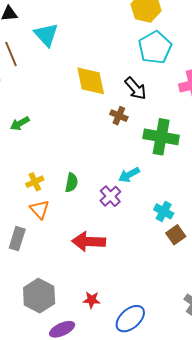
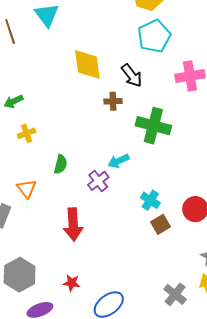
brown cross: (119, 116) -> (113, 101), turned -30
yellow cross: (35, 182) -> (27, 133), moved
red arrow: (89, 242) -> (73, 224), turned -100

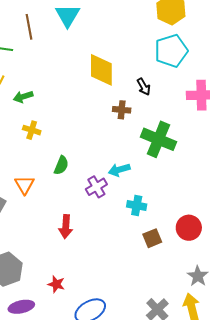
black arrow: (132, 75) -> (144, 87), size x0.7
yellow cross: (27, 133) -> (32, 130), turned 30
cyan cross: (150, 200) -> (137, 206), moved, turned -30
red arrow: (73, 224) -> (66, 227), size x0.7

